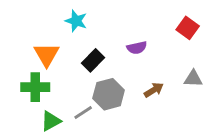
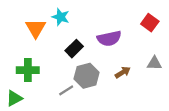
purple semicircle: (137, 48) -> (109, 38), size x1.5
orange triangle: (47, 55) -> (36, 28), moved
green triangle: (51, 121) -> (14, 98), moved

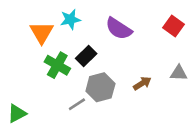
cyan star: (61, 17) -> (70, 19), turned -30
purple semicircle: (109, 38) -> (119, 29), moved, turned 45
green cross: (28, 70) -> (57, 65), moved, turned 30

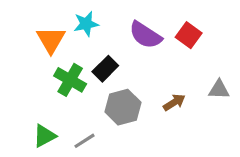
red square: (173, 26) -> (189, 35), moved
gray line: (77, 104) -> (84, 141), moved
green triangle: (17, 113) -> (44, 136), moved

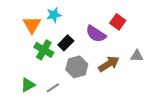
purple semicircle: (145, 35) -> (96, 34), moved
brown arrow: (174, 102) -> (109, 64), size x1.5

